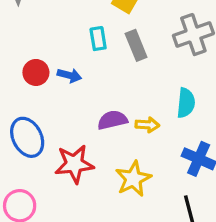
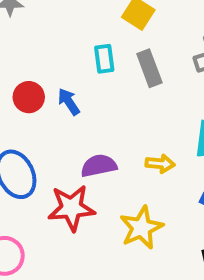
blue arrow: (69, 75) -> (69, 102), turned -140
purple semicircle: (112, 120) -> (99, 166), moved

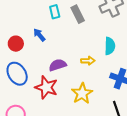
red circle: (29, 97) -> (16, 44), moved
red star: (71, 208) -> (46, 87), turned 30

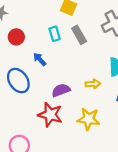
red circle: (16, 44) -> (16, 37), moved
blue ellipse: (17, 74) -> (18, 81), moved
yellow star: (82, 93) -> (89, 119), turned -30

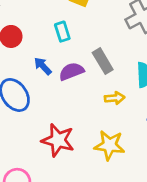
gray rectangle: (79, 35) -> (103, 61), moved
purple semicircle: (61, 90) -> (71, 71), moved

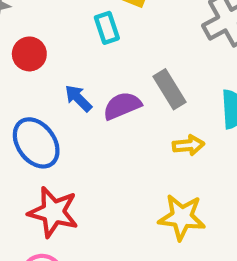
cyan rectangle: (62, 32) -> (107, 28), moved
red star: (58, 140) -> (53, 212), moved

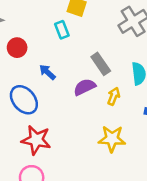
purple semicircle: (122, 106) -> (85, 87), moved
yellow arrow: (188, 145) -> (114, 96), turned -60

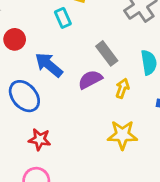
blue arrow: (47, 72) -> (49, 65), size x1.5
red star: (36, 140) -> (40, 139), size x0.7

